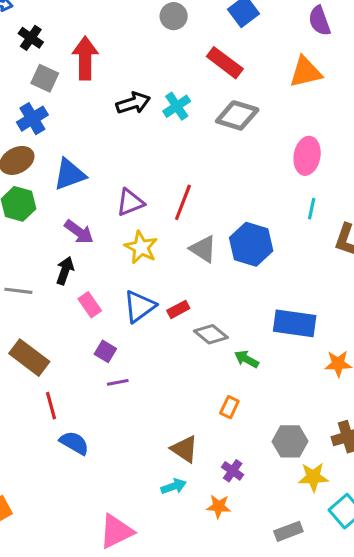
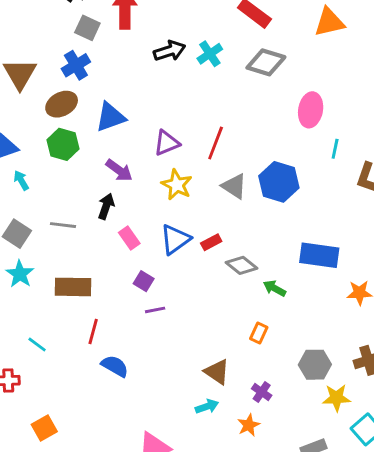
pink ellipse: (307, 156) -> (311, 110), moved
brown rectangle: (29, 358) -> (73, 287), turned -36
red line: (51, 406) -> (93, 332), turned 30
orange star: (219, 507) -> (249, 425), turned -30

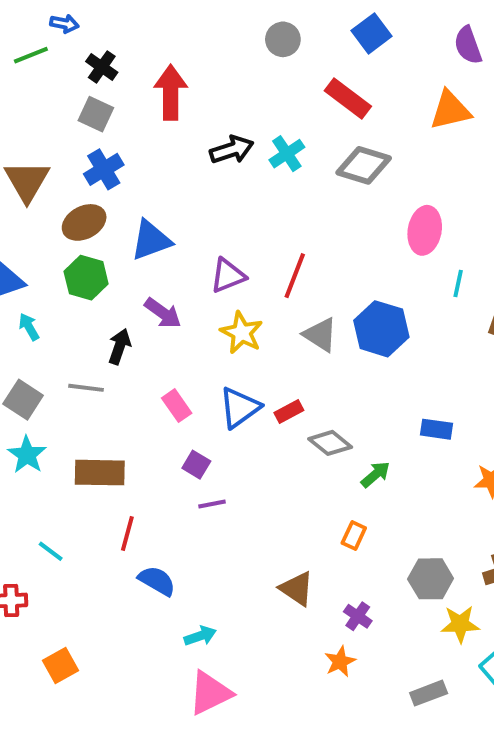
gray square: (87, 28) -> (96, 114), moved
black arrow: (106, 206) -> (120, 347), moved
blue rectangle: (319, 255) -> (436, 429), size x0.6
green arrow: (275, 288) -> (375, 474), turned 110
cyan arrow: (207, 406) -> (200, 636), moved

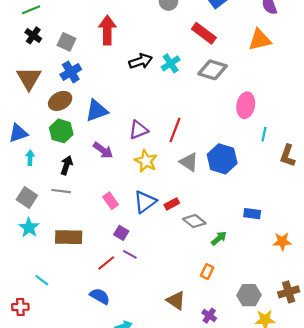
black cross: (102, 67) -> (33, 35), moved
cyan arrow: (29, 327) -> (30, 158), turned 32
black arrow: (120, 347) -> (67, 165), moved
purple line: (212, 504) -> (130, 254), turned 40
red line: (127, 534) -> (106, 263), moved, turned 36

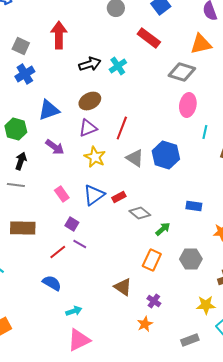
gray diamond: (212, 70) -> (182, 72), moved
brown ellipse: (60, 101) -> (90, 101), moved
orange rectangle: (207, 272) -> (152, 260), size x1.5
gray hexagon: (249, 295) -> (191, 259), moved

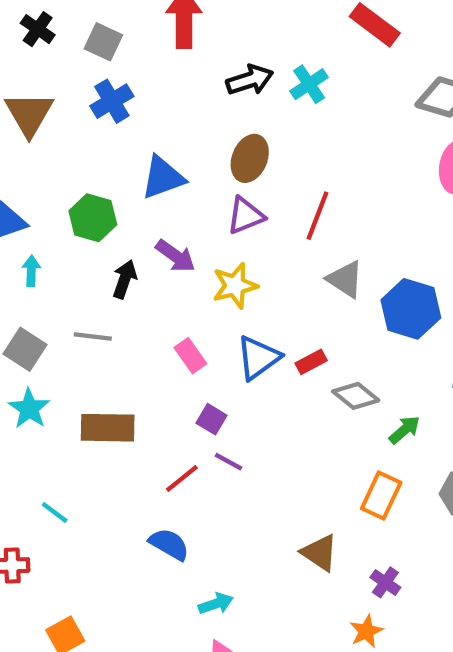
brown ellipse: (90, 101) -> (250, 158), turned -40
blue hexagon: (166, 155) -> (411, 309), moved
yellow star: (95, 157) -> (235, 286), moved, turned 30
black arrow: (21, 161) -> (125, 279), moved

